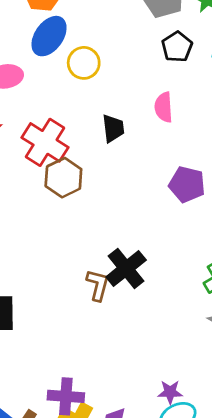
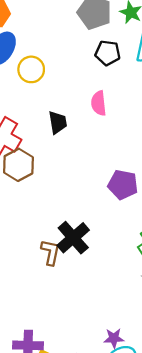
black pentagon: (177, 47) -> (108, 53), turned -30
purple pentagon: (187, 184) -> (123, 185), moved

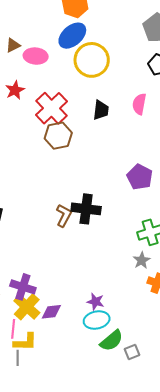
yellow circle: (31, 69) -> (92, 60), size x1.5
black cross: (73, 238) -> (86, 209), turned 32

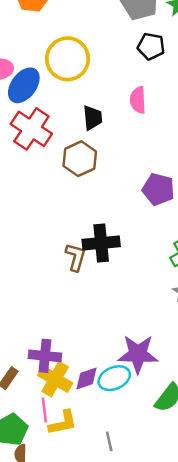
blue ellipse: (72, 36) -> (24, 85), moved
brown hexagon: (58, 136) -> (80, 159), moved
purple star: (96, 302) -> (138, 354), size x1.8
cyan ellipse: (97, 320) -> (114, 378), moved
gray line: (18, 358) -> (109, 441), moved

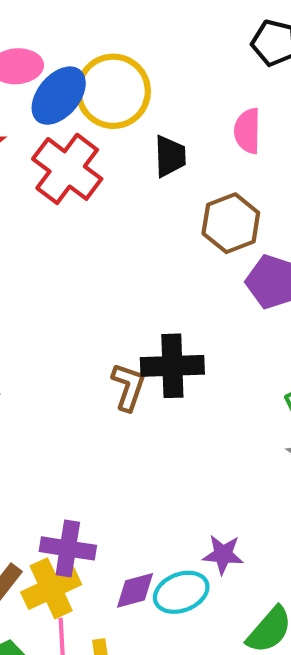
yellow circle: (68, 59) -> (113, 91), moved
brown hexagon: (80, 159) -> (231, 223), moved
purple star: (138, 354) -> (223, 554), size x0.6
yellow cross: (55, 379) -> (51, 588), moved, turned 32

